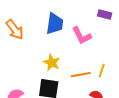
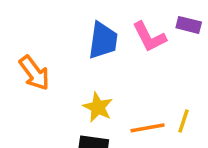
orange arrow: (15, 30) -> (34, 73), moved
pink L-shape: (82, 36) -> (149, 37), moved

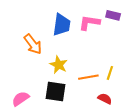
pink L-shape: (149, 37) -> (89, 23), turned 125
orange arrow: (34, 73) -> (33, 44), moved

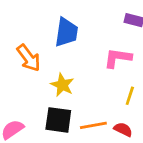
pink L-shape: (89, 23) -> (118, 58), moved
orange line: (88, 77) -> (93, 125), moved

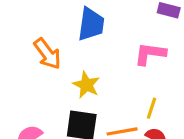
yellow line: (130, 96) -> (152, 108), moved

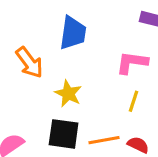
yellow line: (152, 108) -> (133, 101), moved

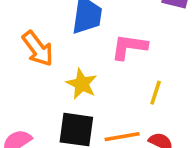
pink L-shape: (132, 62) -> (129, 47), moved

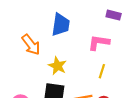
pink L-shape: (129, 47) -> (99, 43), moved

